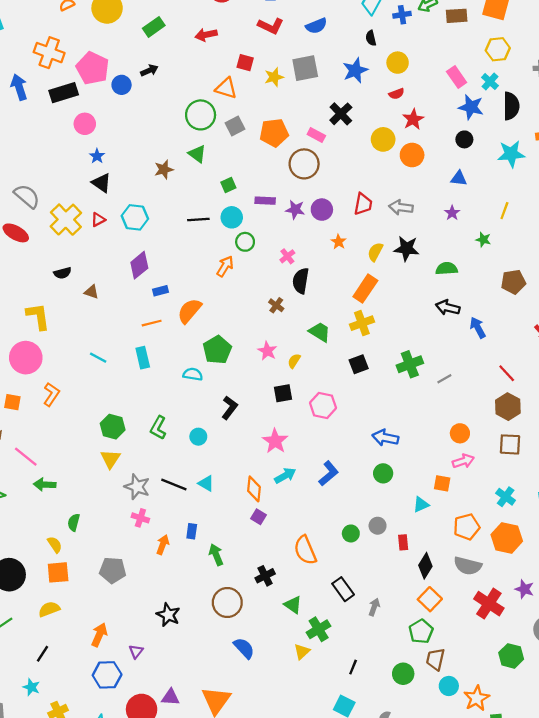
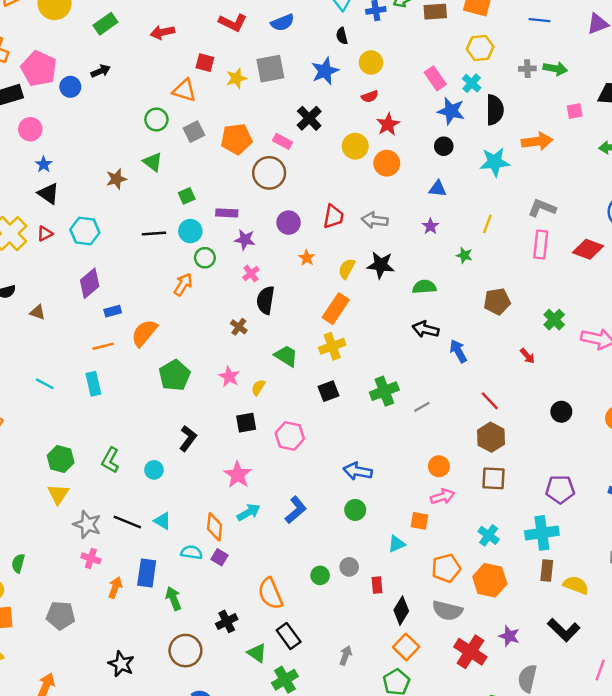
green circle: (201, 115) -> (156, 120), size x0.7
purple star: (295, 210) -> (245, 240), moved
cyan semicircle: (193, 374) -> (192, 552), moved
blue rectangle: (192, 531) -> (147, 573), size x1.6
black rectangle: (343, 589) -> (289, 636), moved

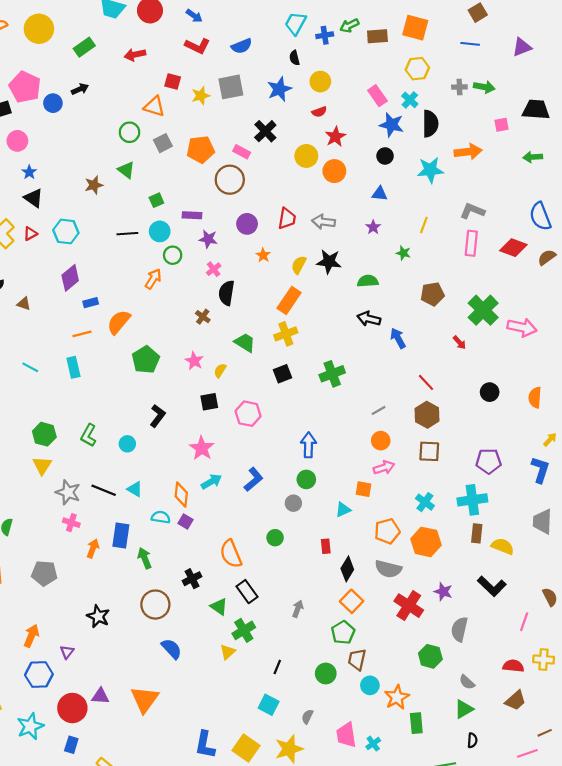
green cross: (554, 320) -> (483, 310), size x1.6
gray line: (422, 407) -> (379, 410), moved
blue arrow: (358, 471) -> (308, 445), turned 80
gray circle: (349, 567) -> (293, 503), moved

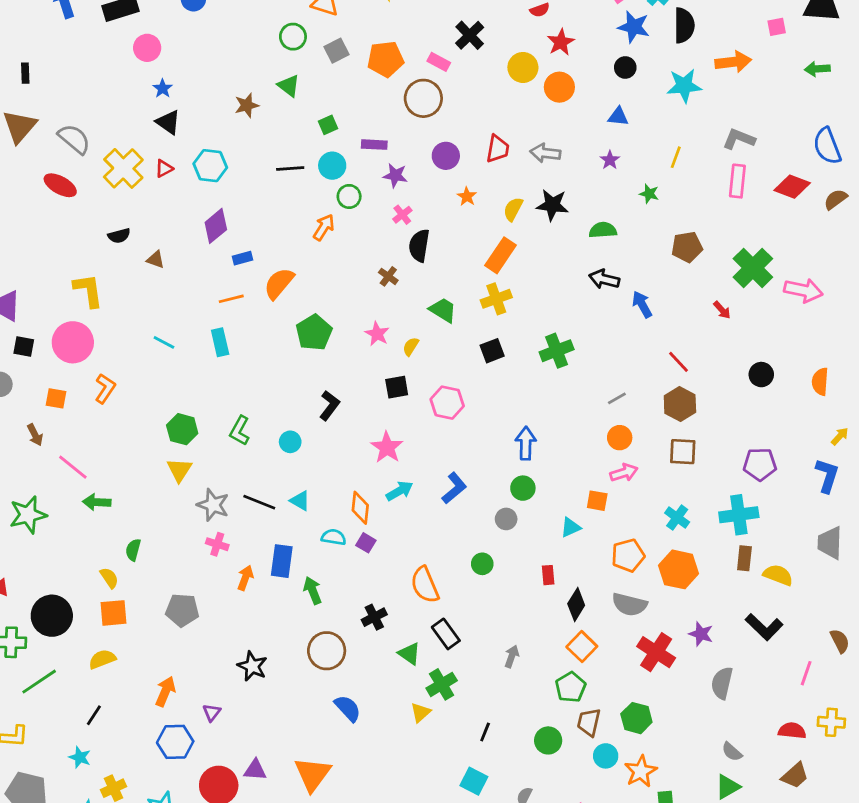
green hexagon: (430, 656) -> (636, 718), moved

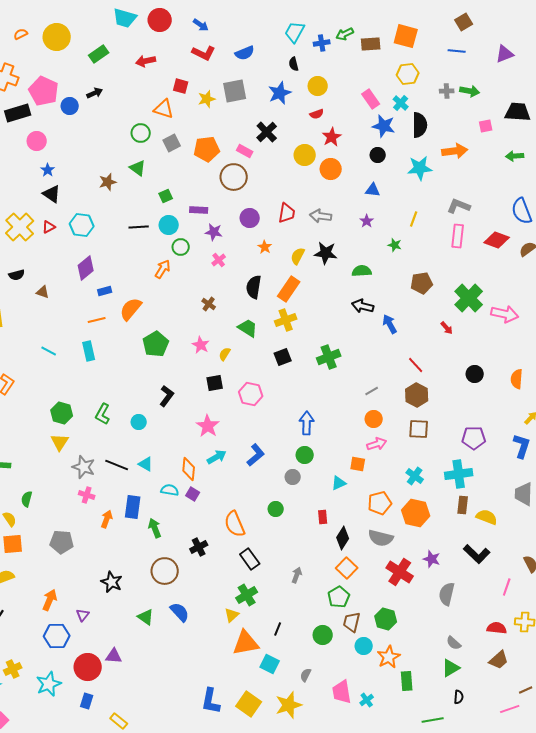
black semicircle: (419, 246) -> (254, 287), moved
green triangle: (409, 654) -> (146, 617), moved
orange triangle: (313, 774) -> (246, 643), moved, turned 44

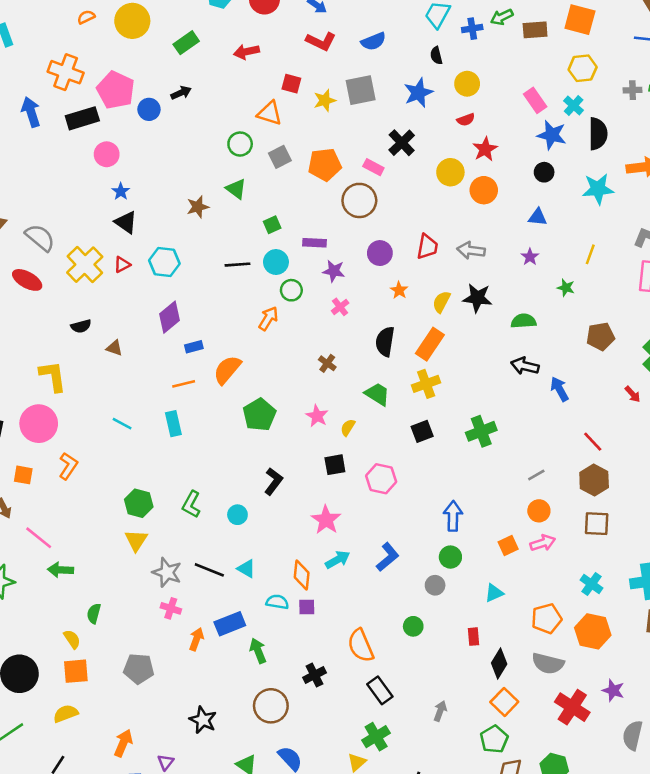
orange square: (358, 464) -> (508, 545), moved, turned -35
purple square: (193, 494) -> (307, 607), turned -32
blue rectangle: (133, 507) -> (230, 624), turned 60

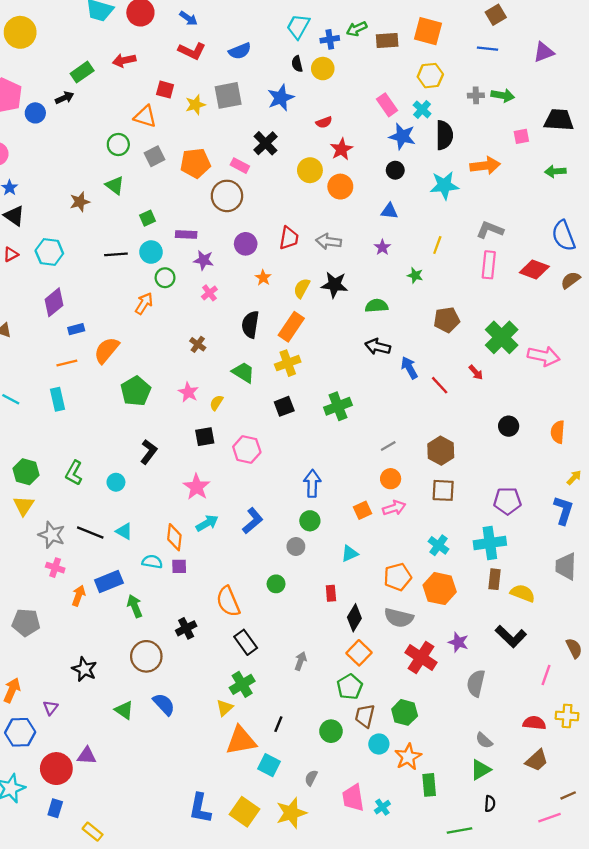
green rectangle: (186, 43) -> (82, 72), moved
yellow circle: (467, 84) -> (323, 69), moved
red line: (593, 442) -> (440, 385), moved

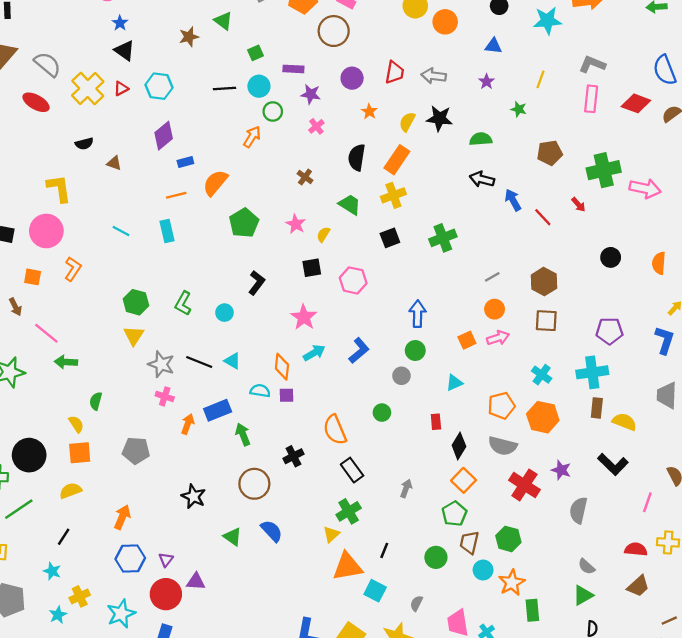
green cross: (502, 337) -> (604, 170), turned 32
purple triangle: (50, 708) -> (166, 560), moved

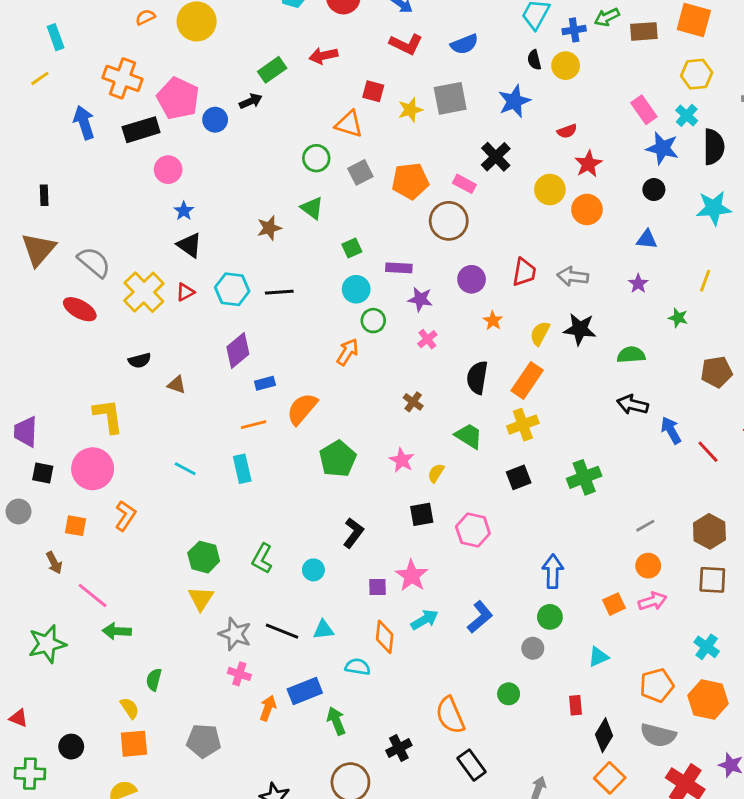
black line: (224, 88) -> (279, 292), moved
cyan triangle: (233, 361) -> (323, 630), turned -36
purple square: (287, 395) -> (378, 587), moved
black circle: (29, 455) -> (71, 747), size x0.6

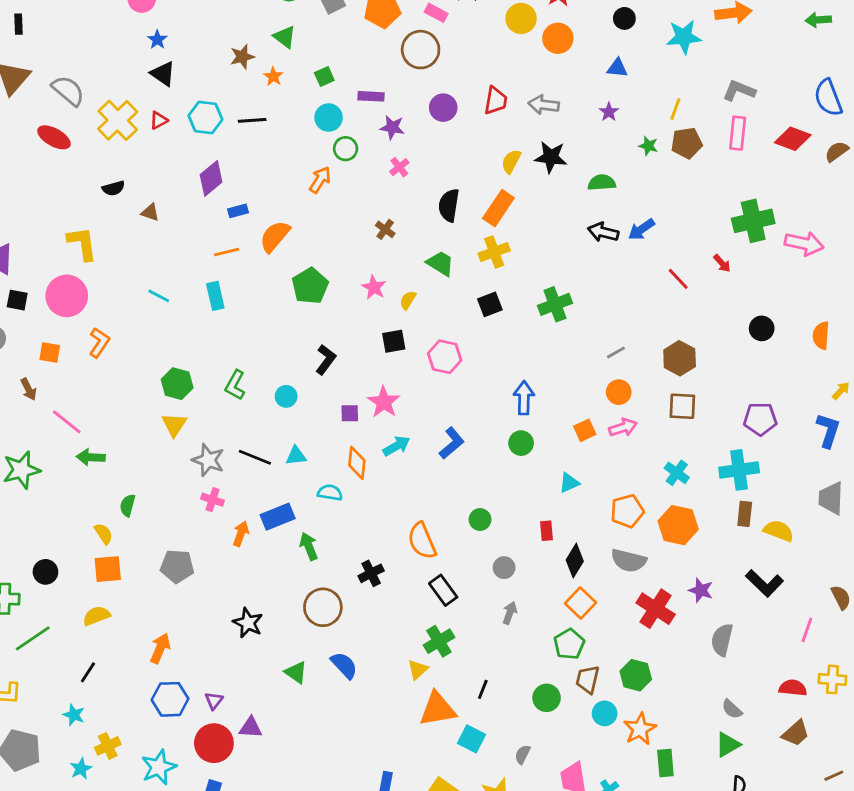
orange star: (493, 321) -> (273, 76), moved
brown pentagon: (717, 372) -> (687, 143), moved
blue arrow: (671, 430) -> (641, 229), moved, turned -96
gray circle: (533, 648) -> (504, 568), moved

